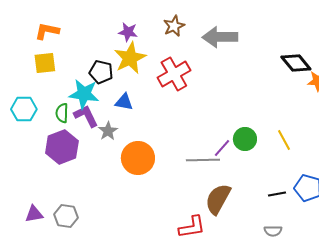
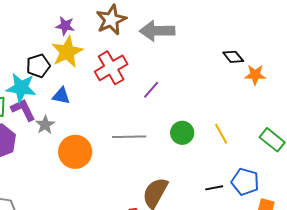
brown star: (174, 26) -> (111, 20), size x1.4
black diamond: (296, 63) -> (233, 57), size x0.7
black pentagon: (101, 72) -> (38, 66), turned -30
purple line: (222, 148) -> (151, 90), moved
gray line: (203, 160) -> (129, 137), moved

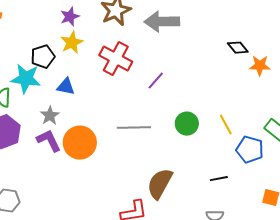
purple star: (65, 26) -> (70, 17), turned -30
yellow star: (67, 52) -> (72, 43), size x0.7
red cross: (111, 68) -> (116, 59), turned -32
purple L-shape: (23, 110) -> (49, 141), moved
blue pentagon: (245, 182) -> (250, 150), moved

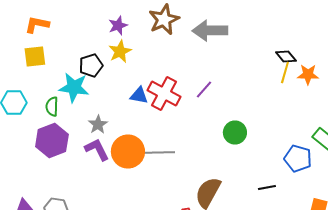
red cross: (116, 59) -> (164, 94), moved
blue triangle: (66, 87) -> (139, 96), moved
yellow line: (226, 125) -> (285, 72), moved, turned 45
gray line: (134, 128) -> (158, 152), moved

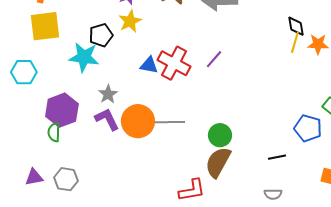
yellow square: (35, 56) -> (45, 26), size x1.4
black diamond: (286, 56) -> (296, 26), turned 30
green semicircle: (52, 106) -> (54, 132), moved
green circle: (235, 132) -> (220, 135), moved

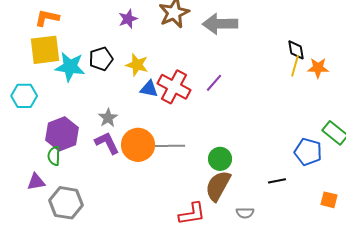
yellow star: (130, 21) -> (137, 65), moved, turned -30
cyan star: (84, 57) -> (70, 67), moved
purple triangle: (34, 177) -> (36, 182), moved
gray hexagon: (66, 179) -> (66, 203), size x1.4
gray semicircle: (273, 194) -> (245, 213), moved

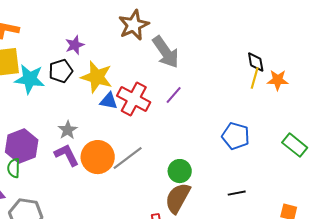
purple star: (128, 19) -> (75, 45), moved
gray arrow: (220, 24) -> (166, 52), moved, turned -124
yellow star: (137, 65) -> (97, 77), size x1.4
gray line: (168, 146) -> (128, 158), turned -36
blue pentagon: (308, 152) -> (236, 136), moved

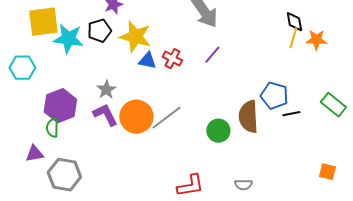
red cross: (134, 99) -> (172, 59), size x0.6
black line: (237, 193) -> (291, 114), moved
brown semicircle: (178, 198) -> (248, 117), moved, turned -32

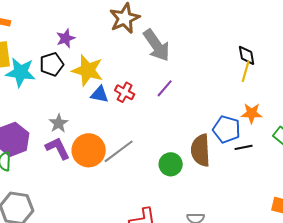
orange star: (316, 40) -> (252, 113), moved

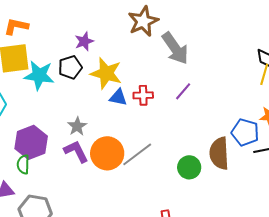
red cross: (125, 92) -> (143, 95), turned -30

